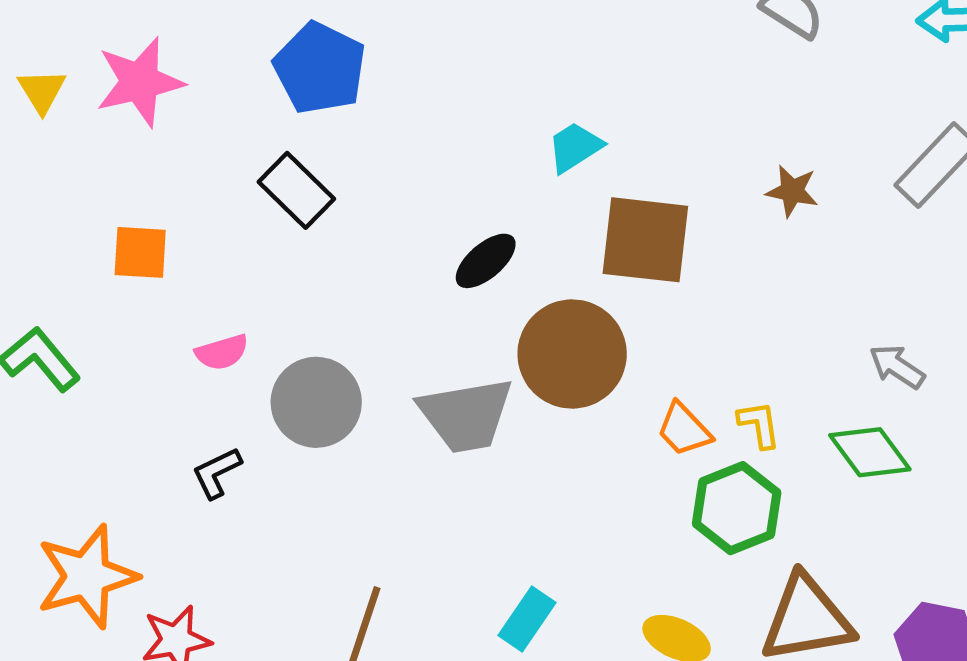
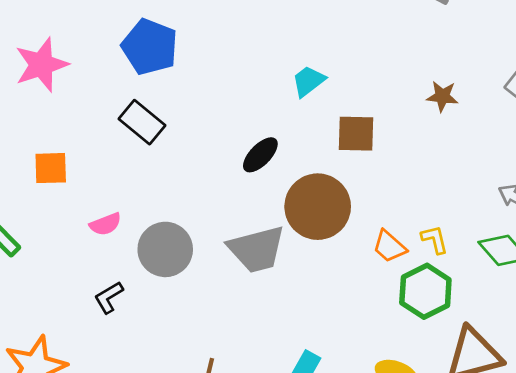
brown square: (645, 240) -> (356, 134), size x0.7

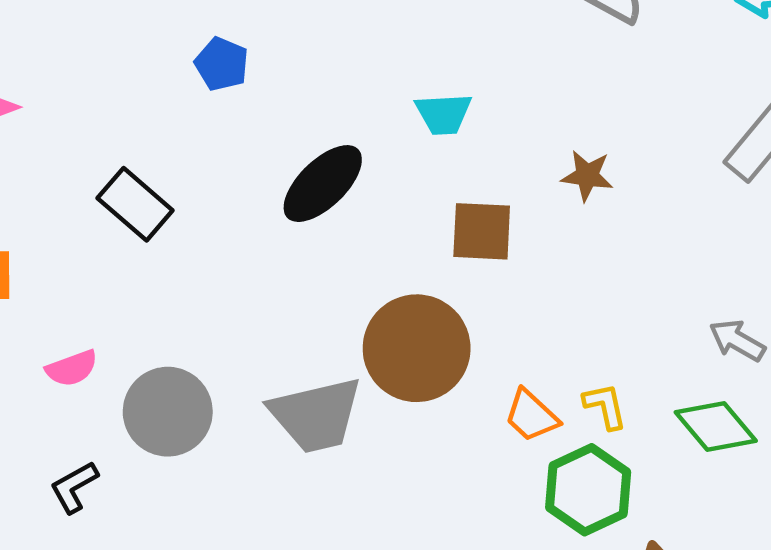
blue pentagon: (150, 47) -> (222, 64), moved, size x0.6
cyan trapezoid: (308, 81) -> (443, 114), moved, turned -147
brown star: (442, 96) -> (587, 176), moved
black ellipse: (260, 155) -> (323, 184), moved, size x1.4

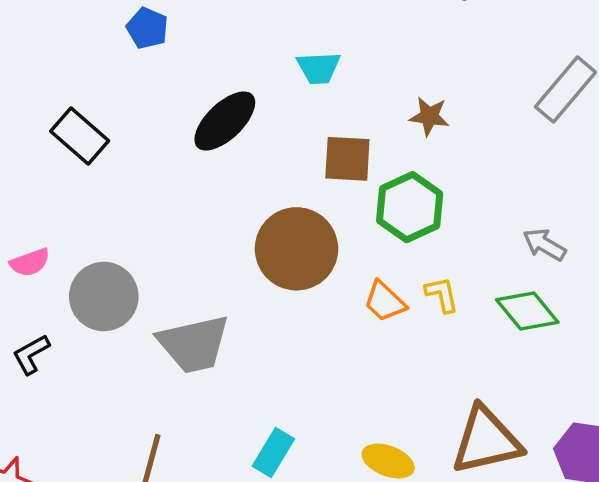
gray trapezoid: (316, 415) -> (194, 344), moved
green hexagon: (588, 490) -> (410, 207), moved

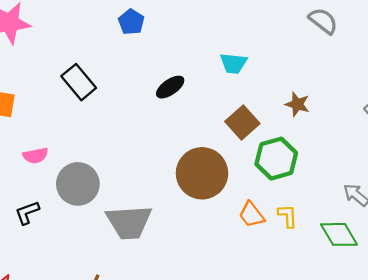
black ellipse: (225, 121) -> (170, 87), size x0.7
brown square: (347, 159) -> (242, 122), turned 36

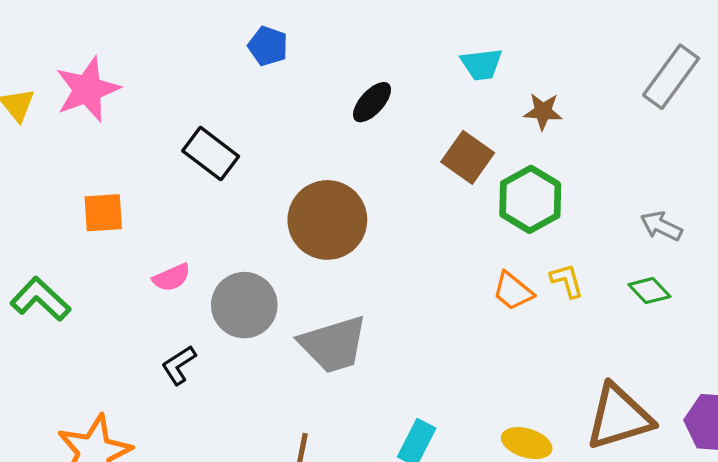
cyan trapezoid: (233, 63) -> (482, 64), moved
black ellipse: (170, 87) -> (372, 102), moved
brown circle: (202, 173) -> (327, 220), moved
green diamond: (339, 234) -> (649, 291), size x0.7

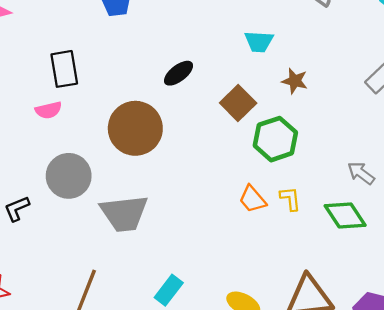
black ellipse: (372, 102) -> (179, 73), moved
black rectangle: (211, 154) -> (64, 69), turned 33
pink semicircle: (172, 277) -> (48, 110), moved
green diamond: (649, 291) -> (345, 215), size x1.5

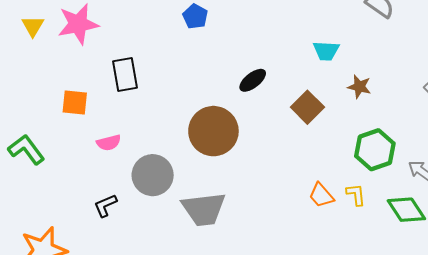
black rectangle: (64, 69) -> (125, 75), moved
pink semicircle: (48, 110) -> (109, 143), moved
green hexagon: (275, 139) -> (375, 150), moved

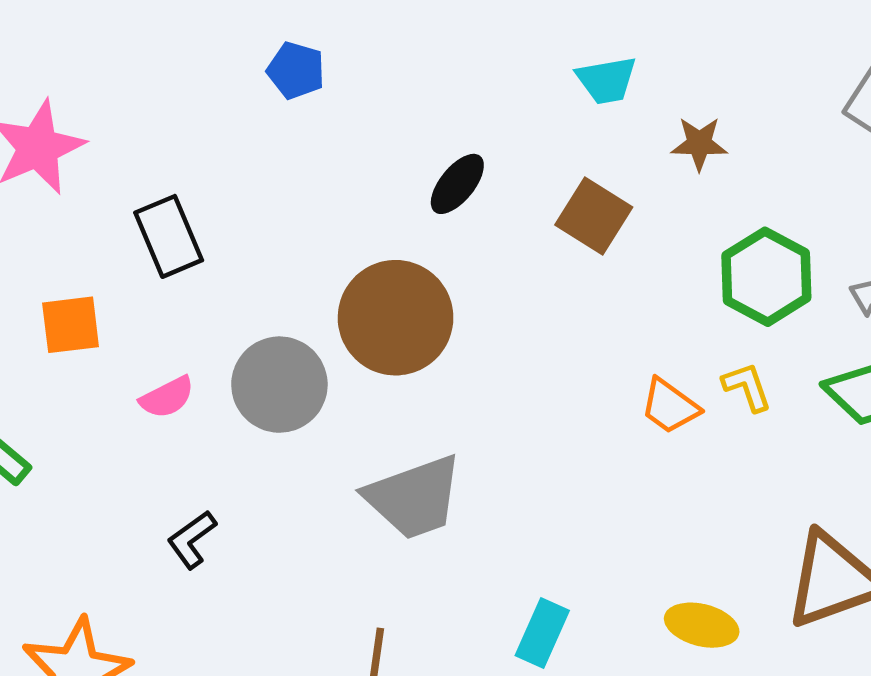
gray circle: (153, 175) -> (279, 385), moved

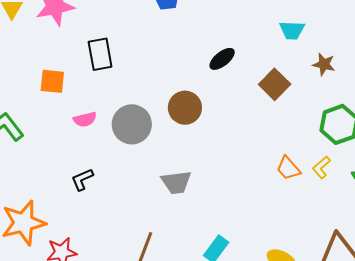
brown circle: (396, 318) -> (185, 108), size x0.7
yellow L-shape: (747, 387) -> (321, 167), turned -125
gray trapezoid: (414, 497) -> (176, 182), size x0.7

